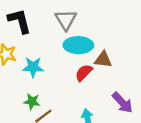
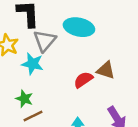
gray triangle: (66, 20) -> (45, 41), moved
cyan ellipse: (78, 45) -> (79, 27), moved

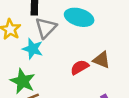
green star: (24, 99) -> (23, 81), size x1.5

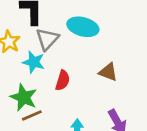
red semicircle: (80, 67) -> (63, 80), moved, turned 138

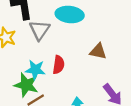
cyan star: (34, 62) -> (35, 70), moved

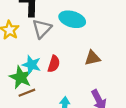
brown triangle: (98, 51) -> (92, 58), turned -35

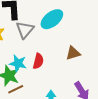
cyan ellipse: (72, 19) -> (52, 19), turned -50

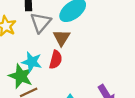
brown triangle: (73, 53) -> (62, 38), moved, turned -42

